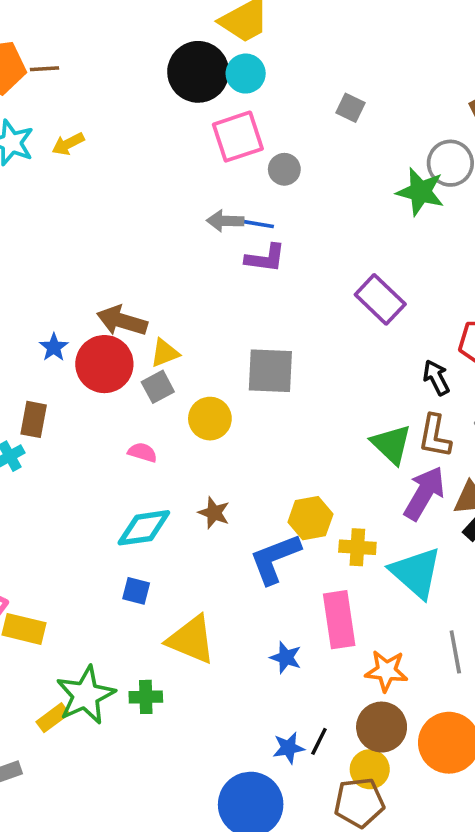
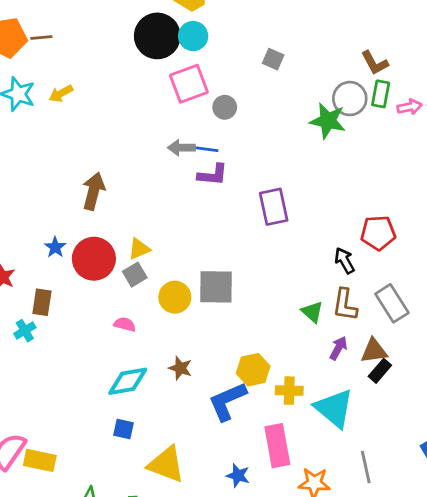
purple rectangle: (380, 299) -> (274, 207), moved, turned 36
brown arrow: (122, 321) -> (94, 191), moved, turned 90
gray square: (270, 371) -> (216, 287), moved
green triangle: (391, 444) -> (312, 312), size x0.7
purple arrow: (424, 493) -> (338, 348), size x0.6

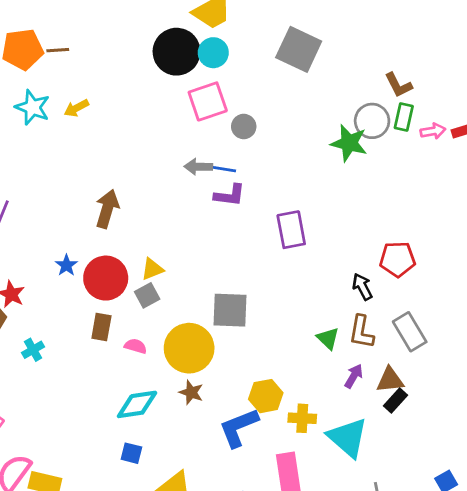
gray square: (273, 59) -> (299, 49), moved, size x2.0
yellow circle: (175, 297) -> (189, 348), moved, size x1.5
brown rectangle: (42, 302) -> (101, 327), moved

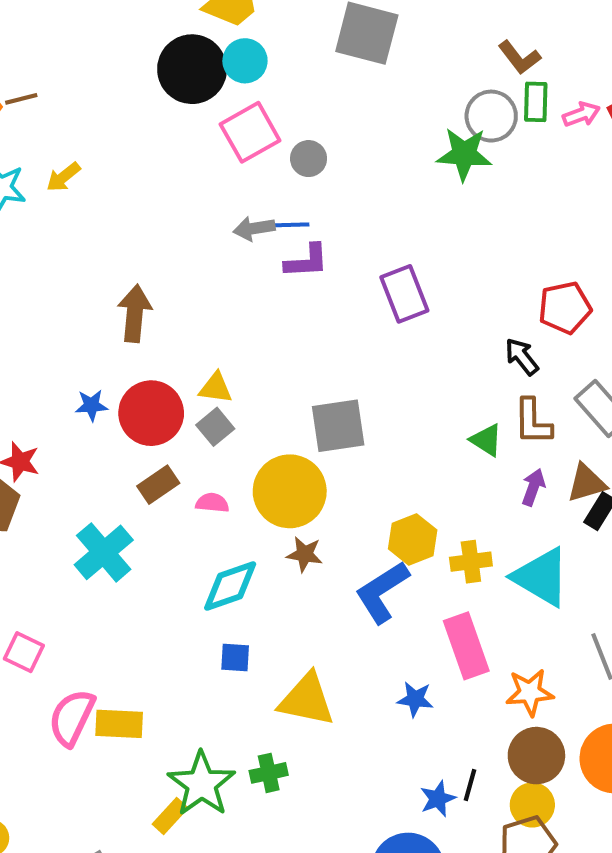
blue star: (66, 265) -> (91, 405), turned -30
yellow triangle: (152, 269) -> (216, 388), turned 40
brown rectangle: (101, 327) -> (158, 485), turned 56
cyan cross: (33, 350) -> (104, 552), moved, size x1.8

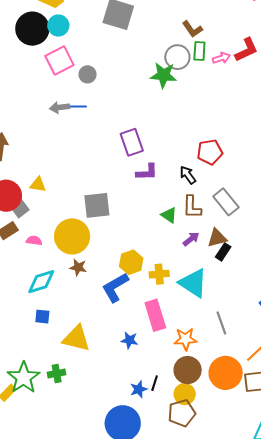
purple L-shape: (307, 261) -> (147, 172), moved
gray square: (215, 427) -> (20, 209), moved
purple arrow: (533, 487) -> (191, 239), turned 30

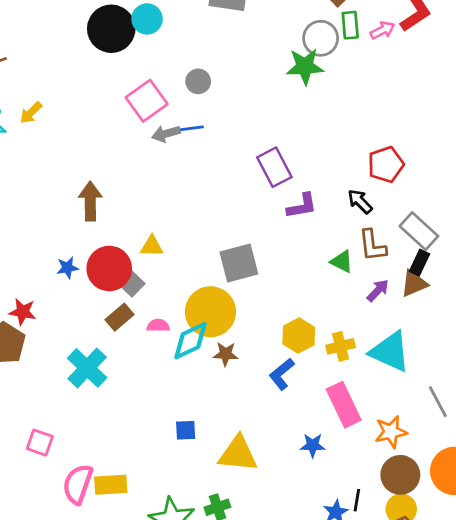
pink square: (59, 60) -> (147, 101), moved
black rectangle: (223, 252) -> (419, 263), moved
cyan diamond: (41, 282) -> (191, 341), moved
blue L-shape: (115, 287) -> (282, 374), size x0.7

